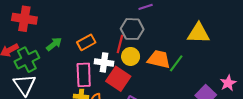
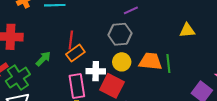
yellow triangle: (198, 33) -> (187, 30), size x0.7
red line: (120, 44) -> (71, 40), moved
green line: (176, 63) -> (168, 63), turned -36

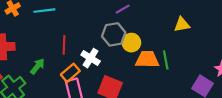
orange rectangle: (75, 53) -> (70, 73), moved
yellow circle: (122, 62) -> (131, 43), moved
white cross: (96, 71) -> (91, 58), moved, turned 36

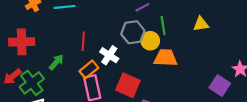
green line: (166, 60) -> (163, 26), moved

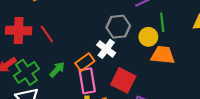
gray hexagon: (133, 32) -> (118, 27), moved
red line: (83, 41) -> (47, 34), moved, turned -42
green arrow: (56, 62) -> (57, 70), moved

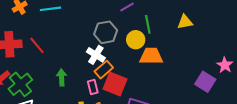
orange rectangle: (85, 62) -> (104, 70), moved
green arrow: (57, 70) -> (62, 77), moved, turned -42
pink rectangle: (87, 81) -> (93, 87), moved, size x0.6

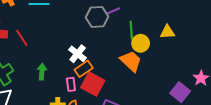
gray hexagon: (106, 32) -> (97, 17), moved
yellow circle: (136, 40) -> (141, 43), moved
orange trapezoid: (151, 56) -> (131, 61), turned 35

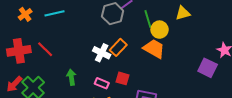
orange rectangle: (84, 69) -> (118, 47), moved
pink rectangle: (71, 84) -> (102, 83), turned -48
red square: (93, 84) -> (122, 78), size x0.6

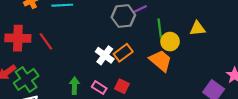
green arrow: (71, 77) -> (74, 86), moved

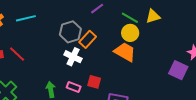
gray hexagon: (123, 16) -> (70, 32), moved
green line: (160, 28) -> (130, 18), moved, turned -42
orange rectangle: (123, 53) -> (88, 39), moved

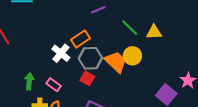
gray hexagon: (70, 32) -> (90, 58), moved
yellow circle: (130, 33) -> (132, 56), moved
red square: (94, 82) -> (87, 78), moved

